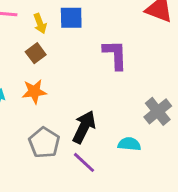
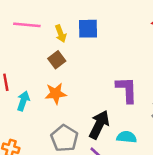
purple L-shape: (115, 55) -> (127, 90), moved
cyan semicircle: (129, 144) -> (127, 137), moved

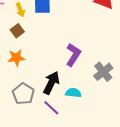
purple L-shape: (127, 90) -> (73, 55), turned 35

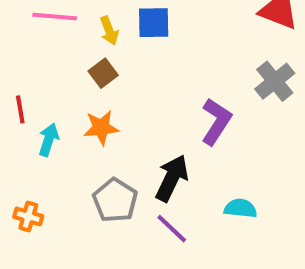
gray cross: (103, 72) -> (275, 81), moved
cyan semicircle: (73, 93) -> (240, 208), moved

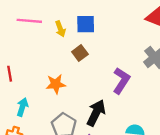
brown square: (103, 73) -> (80, 53), moved
cyan arrow: (49, 140) -> (22, 107), moved

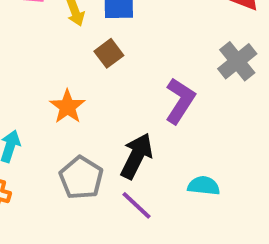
orange star: (56, 84) -> (67, 107), turned -30

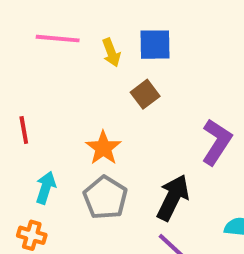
gray pentagon: (81, 178) -> (105, 198), moved

